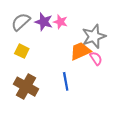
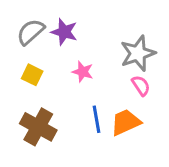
pink star: (60, 22) -> (83, 72), moved
orange trapezoid: (80, 51) -> (126, 122), moved

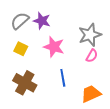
pink star: (83, 72) -> (54, 47), size x1.5
pink semicircle: (141, 85) -> (92, 56), turned 64
orange trapezoid: (126, 122) -> (91, 94), moved

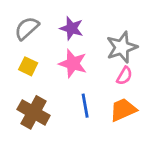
purple star: (42, 21) -> (72, 28), moved
orange trapezoid: (91, 94) -> (123, 110), moved

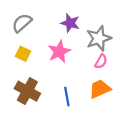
purple star: (72, 28) -> (70, 23), moved
pink star: (73, 64) -> (59, 52), turned 30
blue line: (85, 106) -> (67, 97), moved

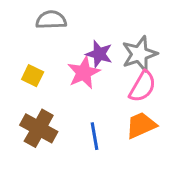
gray semicircle: (22, 23) -> (51, 20), moved, turned 40
purple star: (70, 23) -> (99, 54), moved
pink semicircle: (101, 61) -> (143, 87), size x1.5

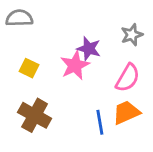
gray semicircle: (51, 20) -> (19, 18), moved
gray star: (139, 54) -> (132, 35), moved, size x0.7
blue line: (95, 136) -> (100, 122), moved

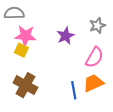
purple star: (89, 49) -> (66, 36), turned 30
pink star: (75, 65) -> (25, 36), moved, turned 30

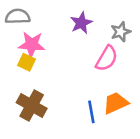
purple star: (66, 36) -> (81, 23), moved
pink semicircle: (94, 57) -> (107, 58), moved

